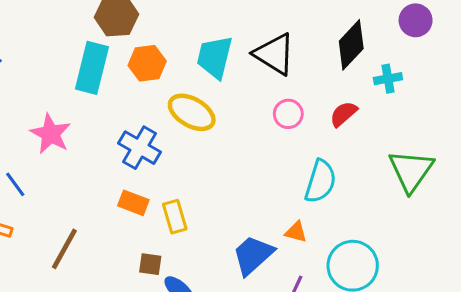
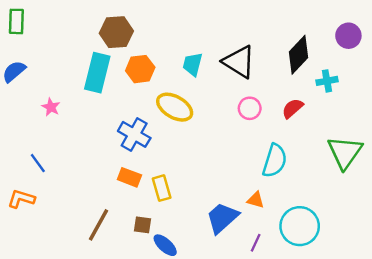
cyan trapezoid: (215, 57) -> (193, 64), size x0.7
pink star: (51, 134) -> (51, 107), moved, size x0.6
brown line: (64, 249) -> (98, 225), moved

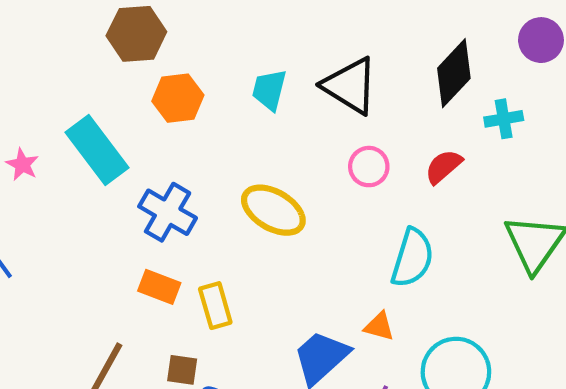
cyan rectangle: (97, 73) -> (97, 150), moved, turned -51
yellow ellipse: (175, 107) -> (273, 210), moved

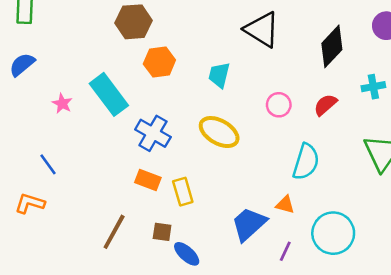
black triangle: (350, 86) -> (262, 30), moved
cyan trapezoid: (269, 90) -> (219, 75), moved
cyan cross: (504, 119) -> (373, 87), moved

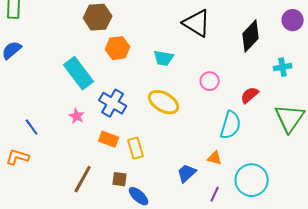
cyan trapezoid: (219, 75) -> (164, 58), turned -95
pink star: (62, 103) -> (77, 116), moved
red semicircle: (325, 105) -> (250, 95), moved
blue trapezoid: (249, 224) -> (187, 173), size x0.7

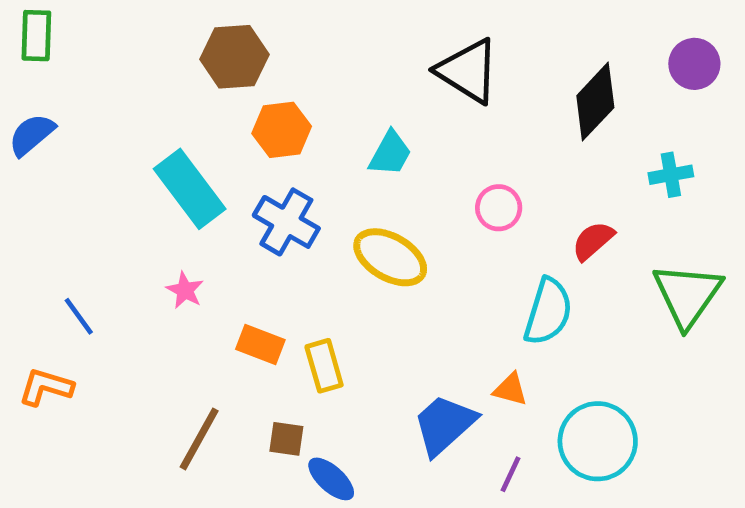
cyan trapezoid: (164, 58) -> (390, 154), turned -70
blue cross: (113, 103) -> (286, 222), moved
blue trapezoid: (187, 173) -> (444, 425), size x1.4

